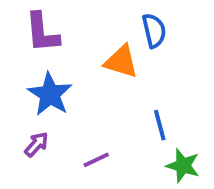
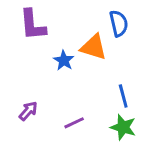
blue star: (50, 94) -> (64, 60), moved, size x0.6
green star: (183, 166) -> (123, 127), moved

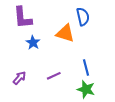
blue star: (64, 60) -> (33, 43), moved
purple line: (74, 123) -> (54, 76), moved

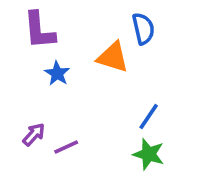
blue line: (86, 68) -> (149, 116), turned 49
purple line: (54, 76) -> (66, 147), moved

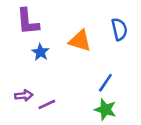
blue semicircle: (143, 29) -> (119, 29), moved
purple arrow: (34, 134) -> (24, 95), turned 42

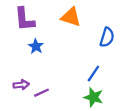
blue semicircle: (119, 29) -> (107, 37), moved, turned 30
orange triangle: (80, 41) -> (71, 17), moved

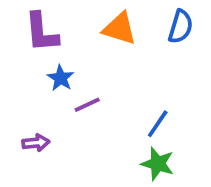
blue semicircle: (107, 37) -> (181, 27), moved
purple line: (41, 93) -> (87, 105), moved

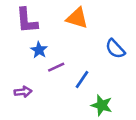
blue semicircle: (181, 27) -> (115, 49), moved, turned 120
blue line: (158, 124) -> (82, 80), moved

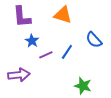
blue line: (82, 80) -> (67, 52), moved
purple arrow: (23, 92) -> (19, 75), size x1.5

